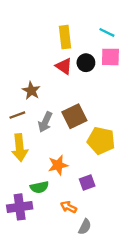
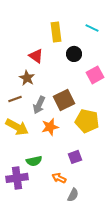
pink square: (110, 57) -> (95, 75), moved, turned -30
red triangle: (64, 66) -> (36, 56), moved
yellow arrow: (20, 148) -> (17, 127), turned -55
orange star: (58, 165) -> (50, 127), moved

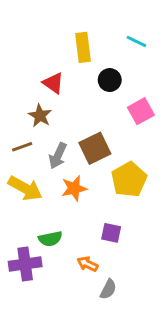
yellow pentagon: (87, 121) -> (129, 179), turned 30
purple square: (75, 157) -> (111, 233), turned 32

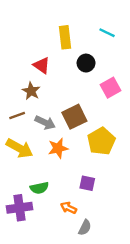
gray arrow: (58, 156) -> (45, 123), turned -90

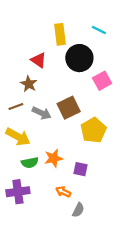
black circle: (86, 63) -> (79, 58), size x1.6
orange star: (58, 148) -> (54, 158), moved
green semicircle: (39, 188) -> (30, 163), moved

